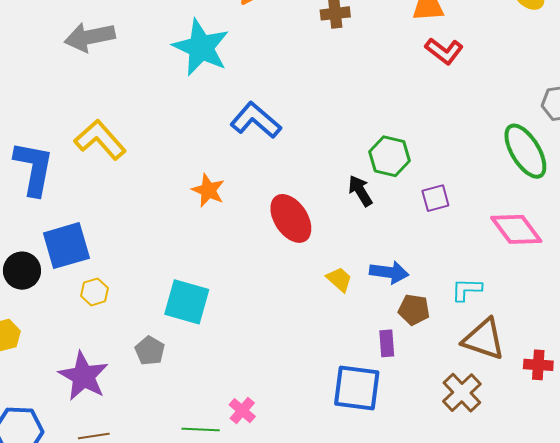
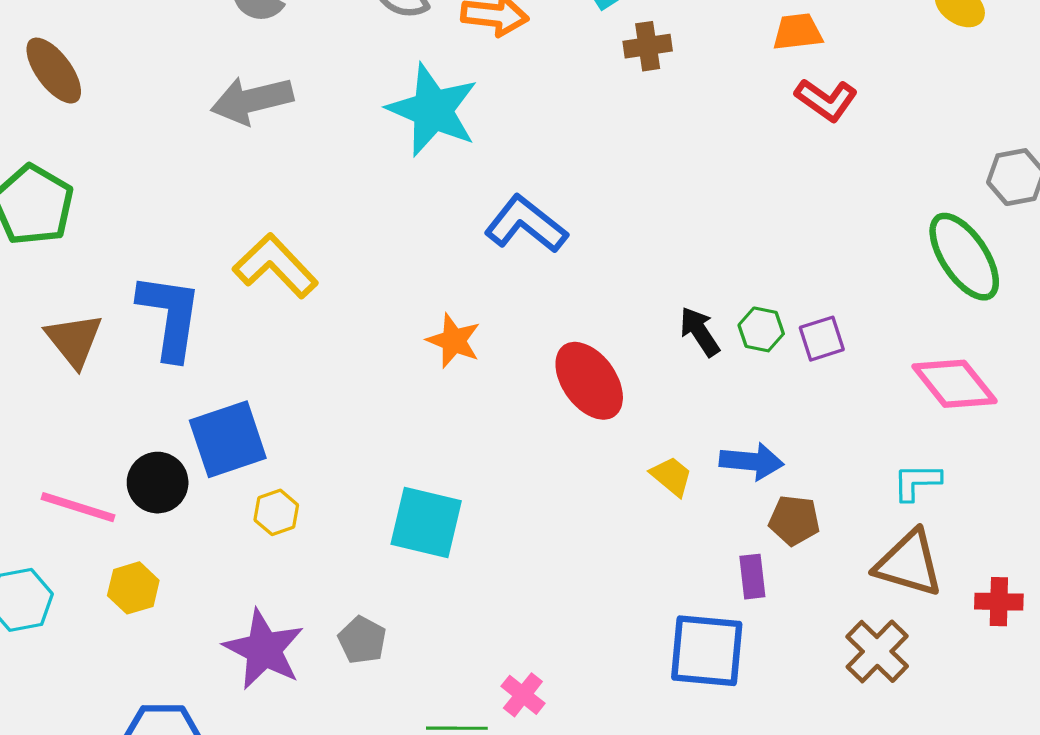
green hexagon: (389, 156) -> (761, 329), moved, size x0.7
cyan L-shape: (467, 289) -> (917, 482), moved
gray pentagon: (150, 351) -> (362, 640), moved

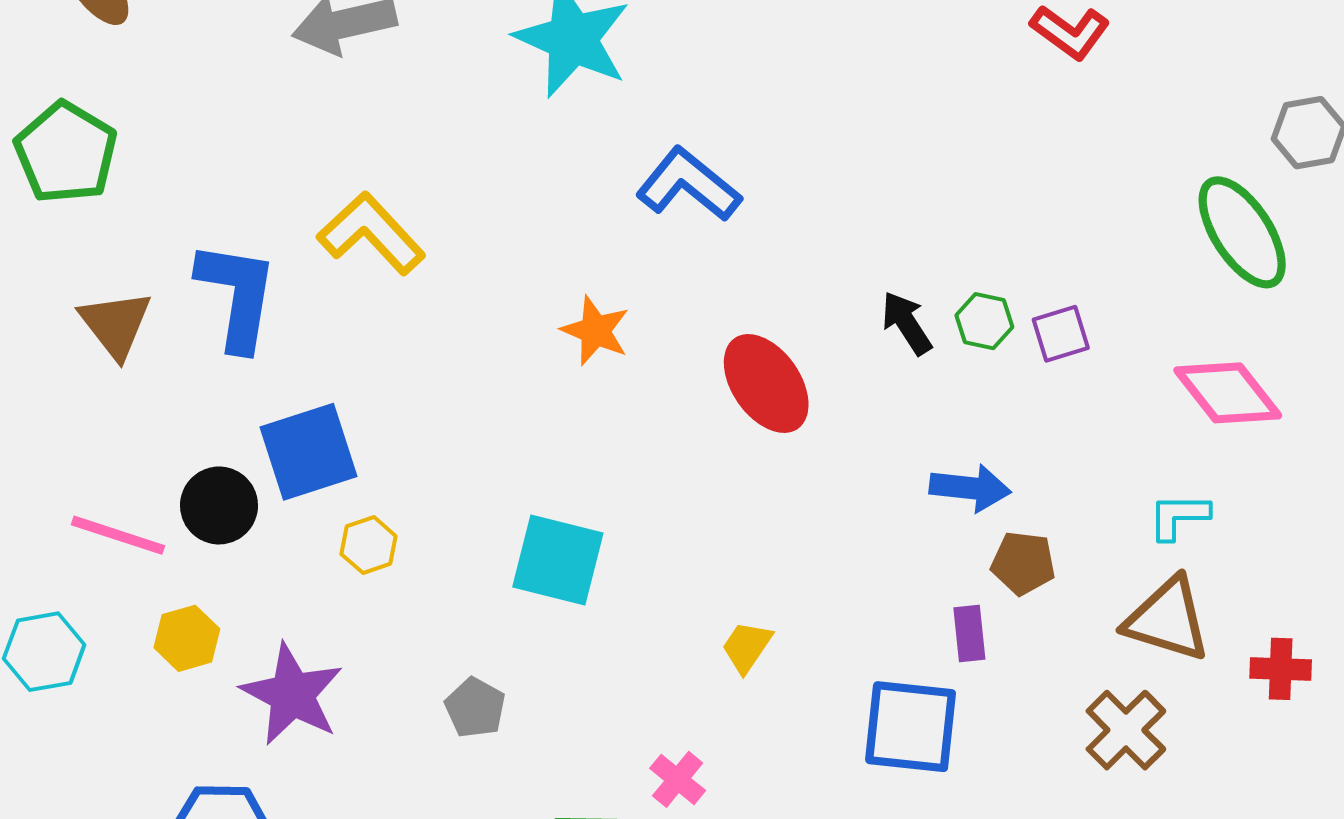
yellow trapezoid: (671, 476) -> (747, 647), moved, turned -96
purple star: (264, 649) -> (292, 694), moved

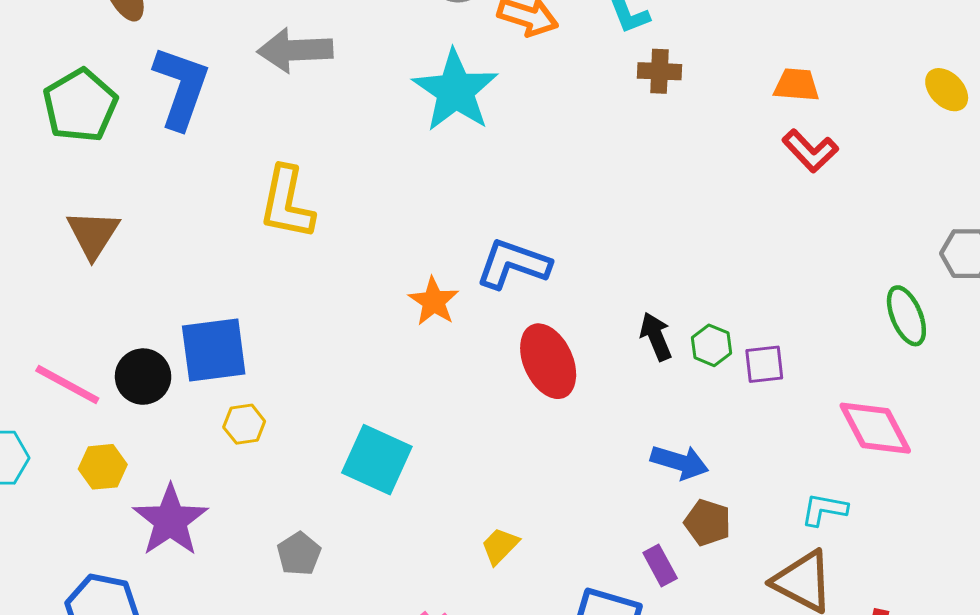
blue L-shape: (688, 185) -> (513, 264), moved, turned -30
green ellipse: (1242, 232) -> (906, 316), size x0.7
yellow L-shape: (371, 233) -> (287, 203), turned -136
blue L-shape: (237, 296) -> (181, 87), moved
purple rectangle: (969, 633) -> (660, 566), turned -33

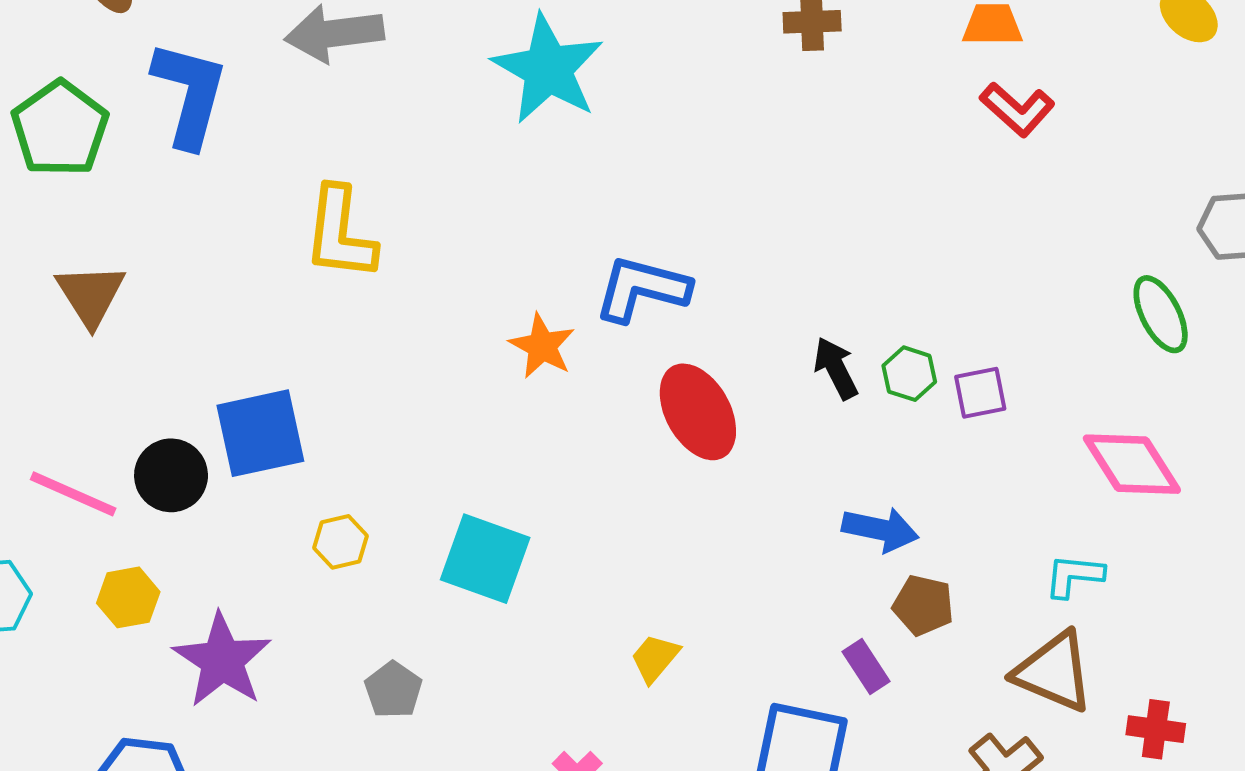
yellow hexagon: (244, 424) -> (340, 542), moved

